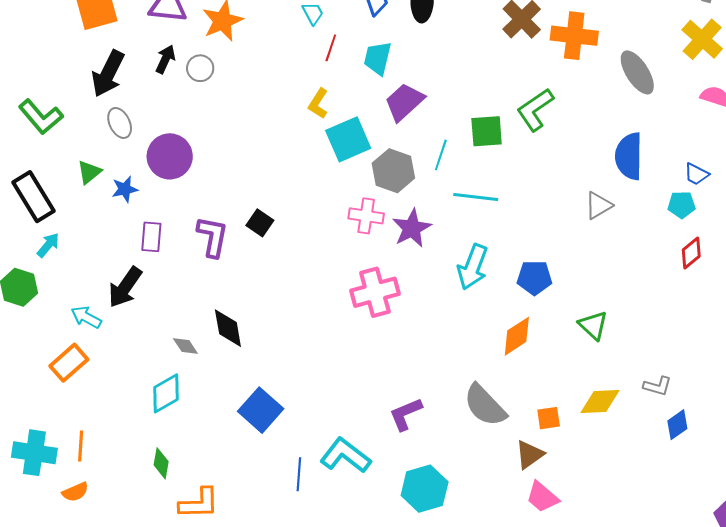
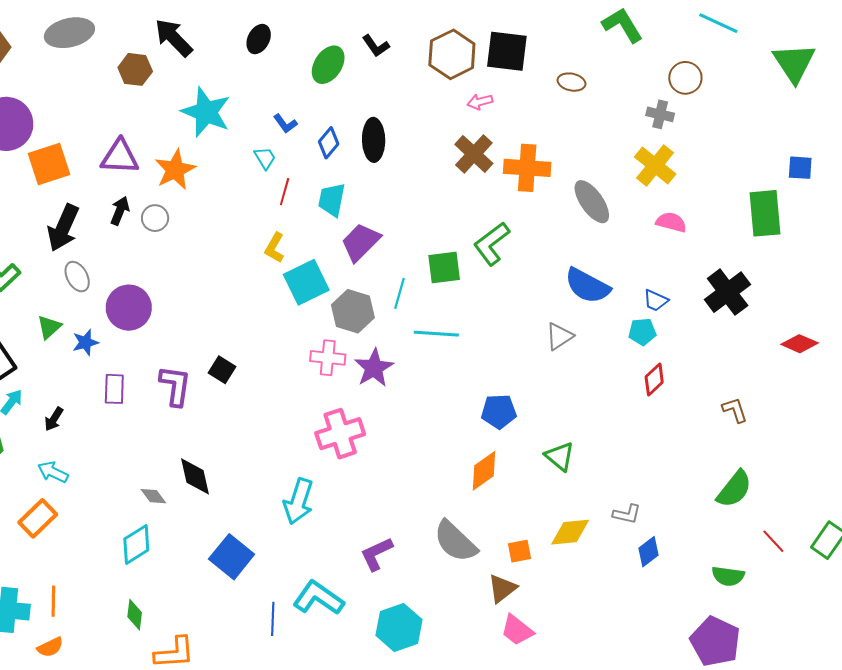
blue semicircle: (629, 156) -> (587, 286), turned -60
cyan arrow: (473, 267) -> (299, 501), moved
black arrow: (125, 287) -> (54, 419), moved, size x0.6

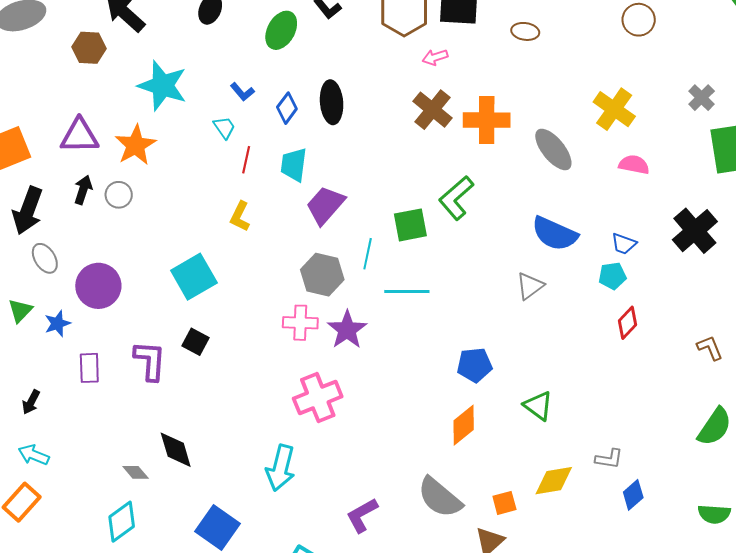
gray cross: (660, 114) -> (702, 98), moved, turned 36
cyan square: (306, 282) -> (194, 277), moved

